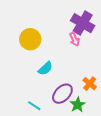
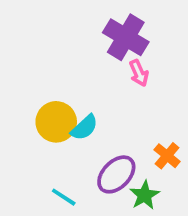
purple cross: (83, 23) -> (126, 37), moved
yellow circle: (30, 39) -> (56, 122), moved

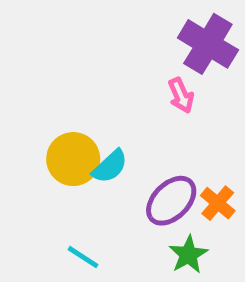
purple cross: (126, 37) -> (208, 44), moved
purple ellipse: (116, 174) -> (171, 201), moved

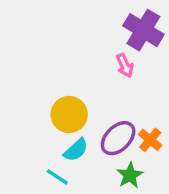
yellow circle: (73, 159) -> (69, 115), moved
cyan semicircle: (110, 166) -> (76, 150), moved

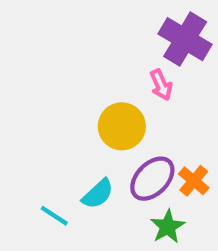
yellow circle: (69, 115) -> (122, 126), moved
cyan line: (57, 177) -> (54, 216), moved

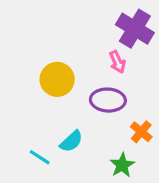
yellow circle: (122, 126) -> (57, 79), moved
purple ellipse: (152, 179) -> (108, 100), moved, turned 48

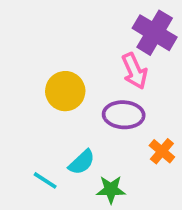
pink arrow: (117, 62) -> (135, 71), size x1.4
green star: (122, 165) -> (111, 190), moved, turned 30

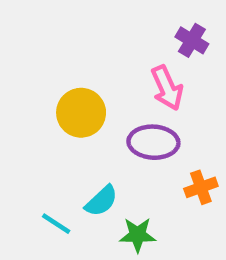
purple cross: (155, 33) -> (192, 40), size x0.6
orange cross: (162, 151) -> (201, 187), turned 30

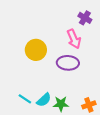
orange cross: (201, 187) -> (89, 105), moved
cyan semicircle: (101, 201) -> (44, 100), moved

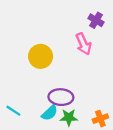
purple ellipse: (68, 63) -> (61, 97), moved
cyan line: (25, 99) -> (13, 111), moved

